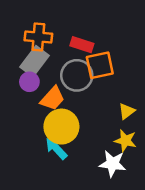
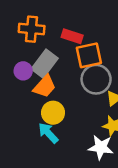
gray rectangle: (35, 61) -> (45, 64), moved
gray circle: (77, 75) -> (96, 79), moved
yellow circle: (61, 127) -> (53, 113), size x0.7

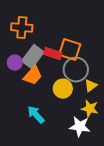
red rectangle: (72, 36) -> (53, 54), moved
orange square: (89, 55) -> (70, 50), turned 30
yellow circle: (53, 113) -> (63, 89), moved

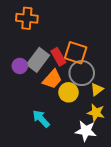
orange cross: (22, 28) -> (27, 18), moved
red rectangle: (53, 54) -> (58, 57), turned 42
orange trapezoid: (33, 76) -> (52, 79), moved

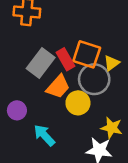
purple circle: (20, 66) -> (17, 110), moved
yellow triangle: (97, 89) -> (112, 63), moved

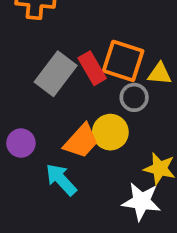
yellow triangle: (112, 63) -> (160, 74), turned 42
gray circle: (94, 79) -> (134, 97), size x0.6
orange trapezoid: (58, 87) -> (81, 141), moved

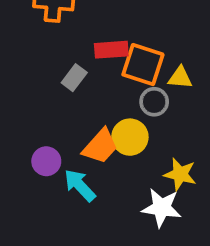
red rectangle: (92, 68) -> (111, 50), moved, turned -64
gray rectangle: (56, 74) -> (74, 78), size x0.6
purple circle: (21, 143) -> (46, 161), moved

